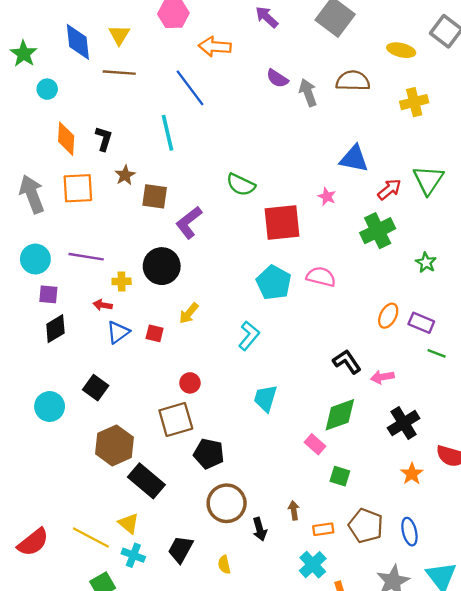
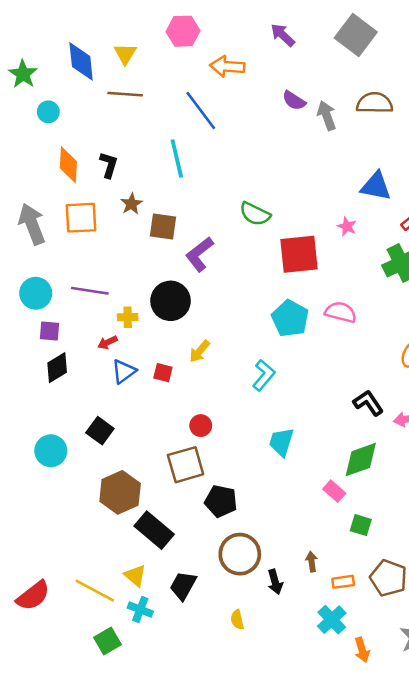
red arrow: (103, 305) -> (107, 342), turned -36
black trapezoid: (181, 549) -> (183, 586), moved

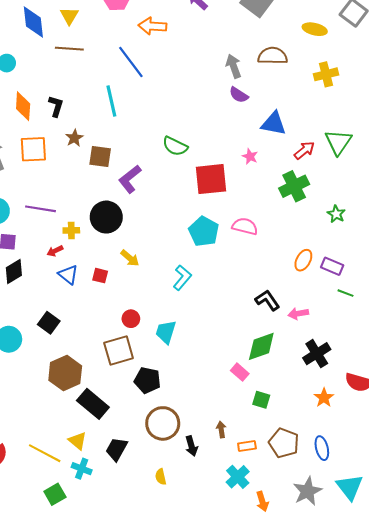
purple semicircle: (294, 100) -> (239, 95), moved
yellow arrow: (199, 351) -> (130, 258), turned -90
blue triangle: (124, 371) -> (68, 275), turned -45
cyan trapezoid: (281, 442) -> (166, 332), moved

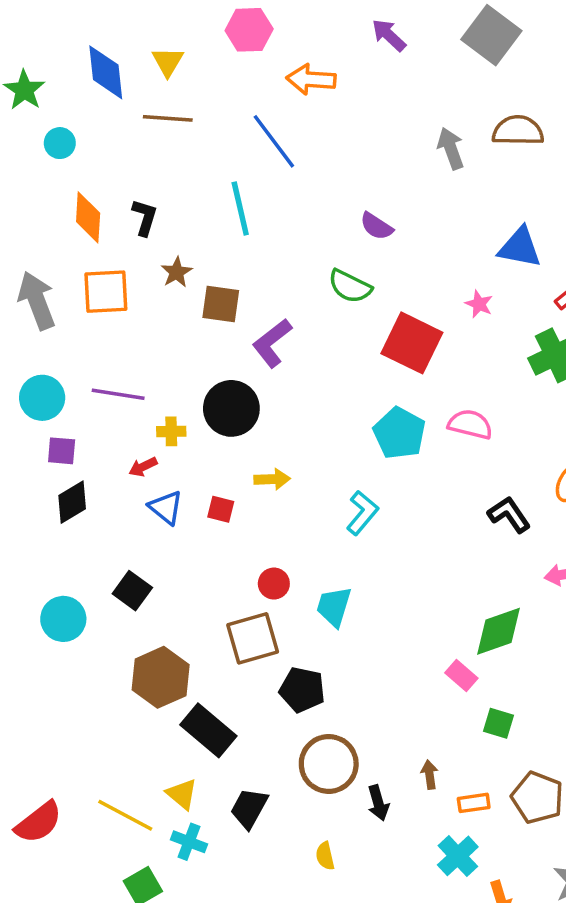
purple semicircle: (239, 95) -> (376, 226), moved
red square: (211, 179) -> (412, 343), turned 32
yellow arrow: (130, 258) -> (272, 479), turned -42
black L-shape: (267, 300) -> (509, 515), moved

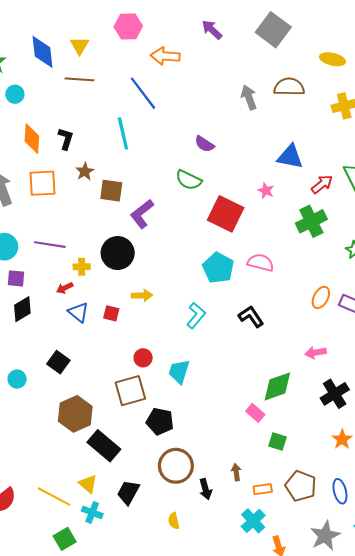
black L-shape: (509, 515) -> (251, 317), moved
cyan circle: (63, 619) -> (17, 379), size x0.7

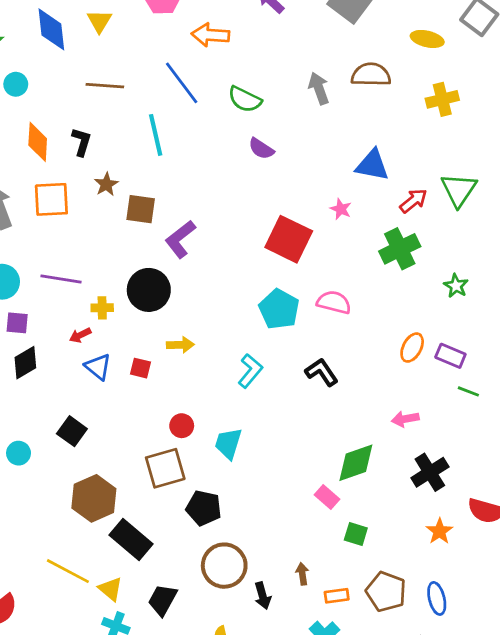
brown line: (80, 79) -> (105, 86), moved
green semicircle: (189, 180) -> (245, 99), moved
yellow line: (54, 497) -> (68, 571), moved

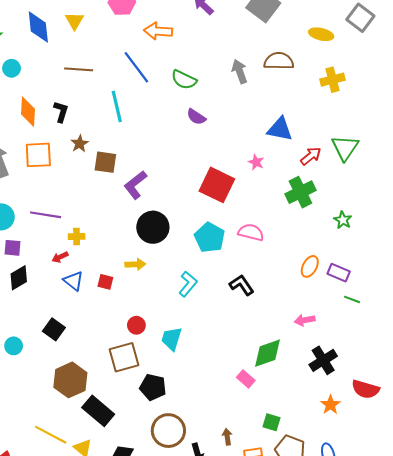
black circle: (149, 290) -> (153, 227), moved
green square: (356, 534) -> (272, 422), moved

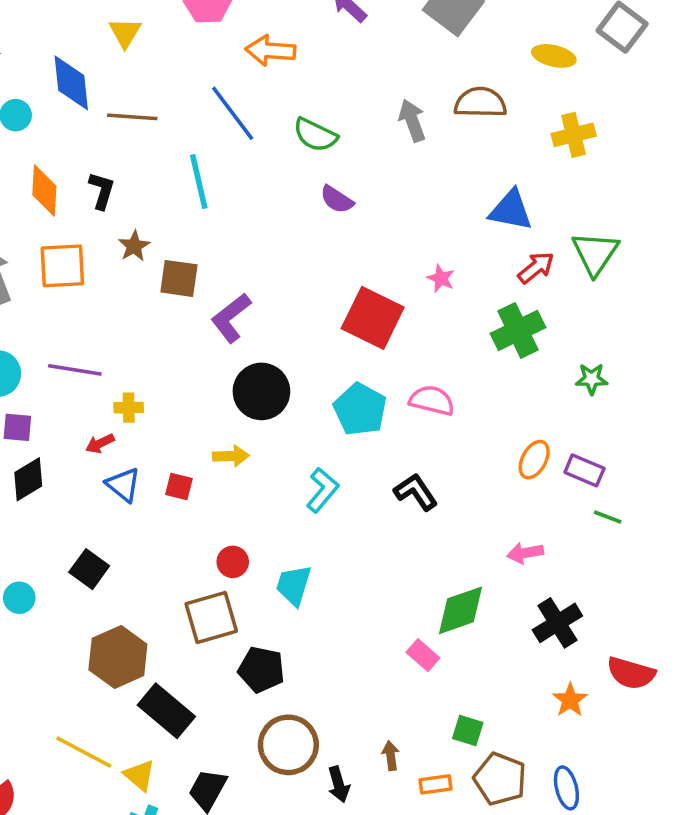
blue diamond: (38, 27) -> (71, 83), moved
blue triangle: (280, 129) -> (511, 210), moved
green star: (343, 220) -> (592, 379), turned -30

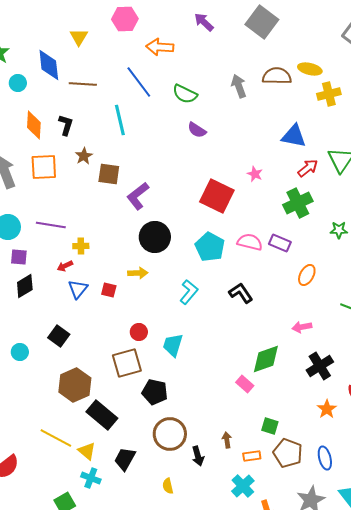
yellow ellipse: (554, 56) -> (310, 69), moved
purple rectangle: (584, 470) -> (280, 243), moved
blue triangle: (123, 485) -> (78, 289), turned 30

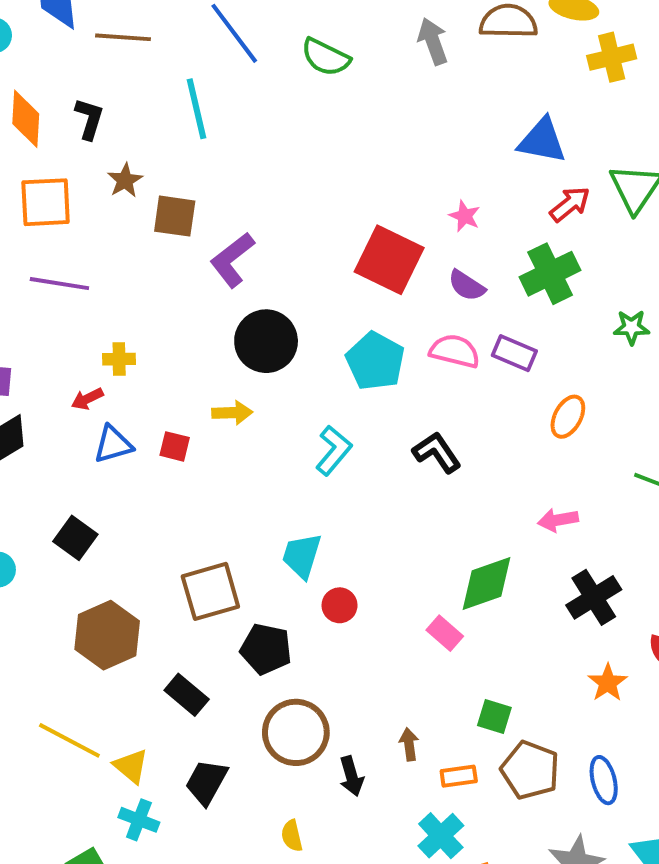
purple semicircle: (197, 130) -> (467, 286), moved
purple line: (51, 225) -> (59, 284), moved
blue triangle: (78, 289) -> (113, 444), turned 35
red circle: (139, 332) -> (340, 605), moved
black rectangle: (102, 415) -> (187, 695), moved, size x0.7

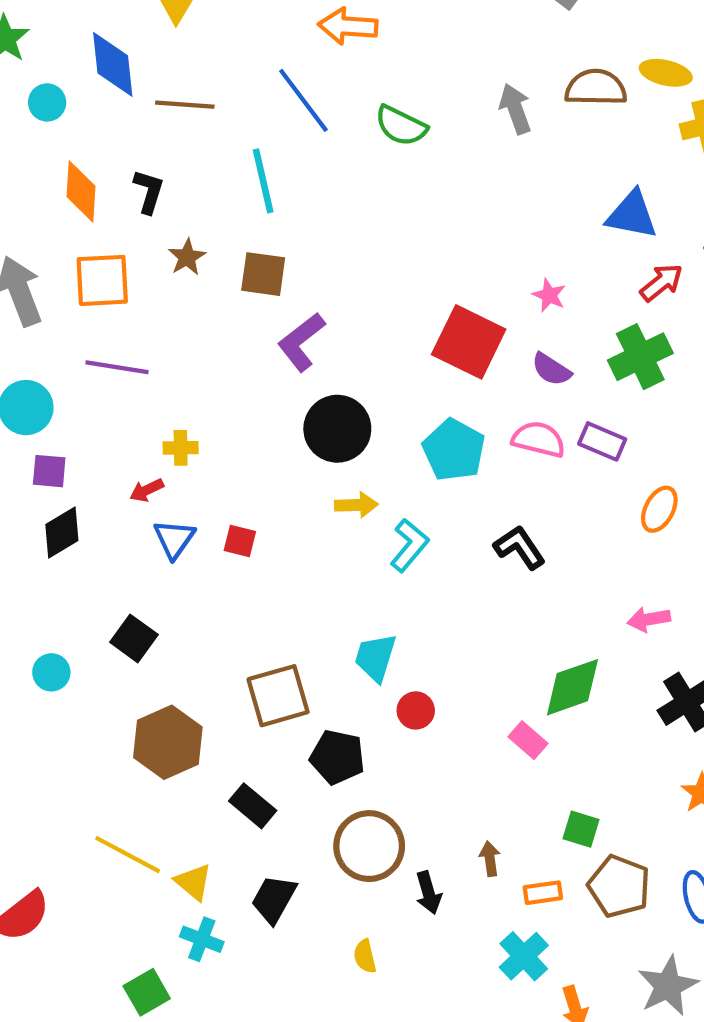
brown square: (175, 216) -> (263, 274), moved
yellow arrow: (232, 413) -> (356, 505), moved
blue triangle: (113, 444) -> (174, 539), turned -39

